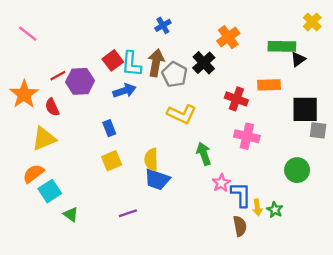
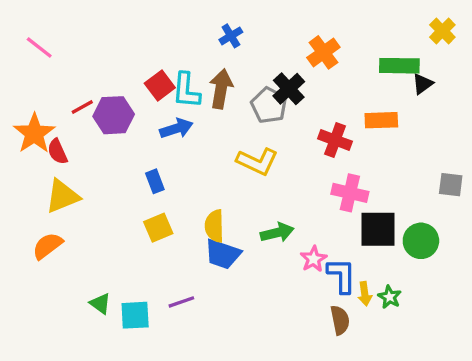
gray pentagon: (175, 74) -> (269, 105), moved
red semicircle: (52, 107) -> (57, 152), moved
black square: (305, 109) -> (378, 229), moved
green arrow: (204, 154) -> (277, 233), moved, turned 95
cyan square: (50, 191) -> (135, 315), moved, turned 30

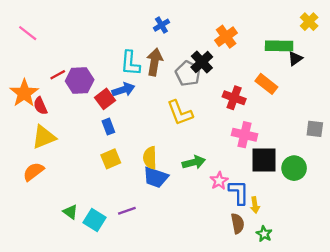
red square: (160, 85) -> (105, 99), moved
orange rectangle: (381, 120) -> (266, 84), turned 40
yellow L-shape: (257, 161) -> (180, 113), turned 44
green star: (390, 297) -> (264, 234), moved
cyan square: (135, 315) -> (95, 220), turned 35

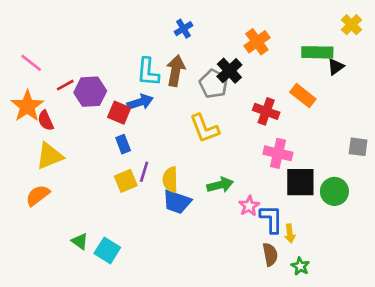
pink line: (28, 33) -> (31, 63), moved
red square: (105, 99) -> (119, 113), turned -30
purple line: (127, 211) -> (144, 172), moved, turned -54

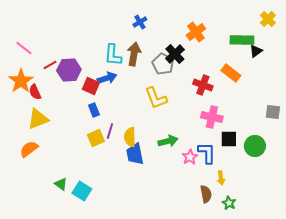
black square: (300, 182) -> (229, 139), size x0.7
blue trapezoid: (177, 202) -> (135, 154), turned 60
blue L-shape: (271, 219) -> (207, 153), moved

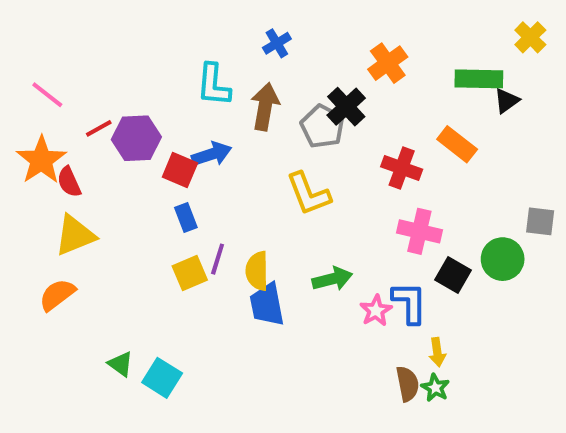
cyan L-shape: (113, 55) -> (214, 85), moved
black square: (229, 139) -> (453, 275), turned 30
green circle: (255, 146) -> (503, 259), moved
green star: (229, 203) -> (435, 388), moved

